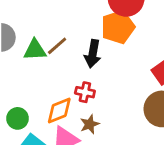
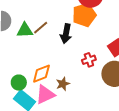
red cross: (85, 92) -> (89, 60), moved, turned -32
green circle: (18, 118) -> (19, 83), moved

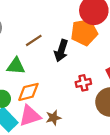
green triangle: (25, 30) -> (16, 66), moved
brown star: (63, 84) -> (53, 118), moved

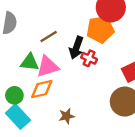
red cross: (83, 83) -> (89, 58), moved, turned 35
pink triangle: (30, 116) -> (48, 67), moved

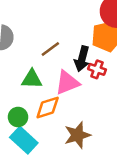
pink triangle: (48, 67) -> (67, 83), moved
brown star: (67, 116) -> (77, 135), size x1.5

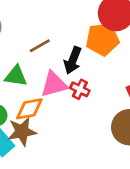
red cross: (97, 69) -> (80, 89), moved
brown star: (77, 135) -> (22, 132), moved

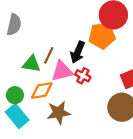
brown line: (40, 46) -> (49, 55), moved, turned -36
brown star: (22, 132) -> (59, 113), moved

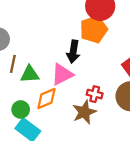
brown line: (49, 55) -> (13, 64), moved
red cross: (83, 76) -> (95, 94), moved
brown star: (59, 113) -> (84, 112), moved

